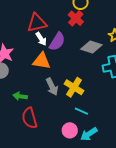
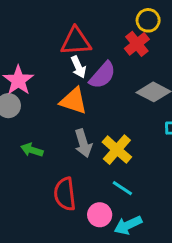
red semicircle: (30, 118) -> (65, 194), moved

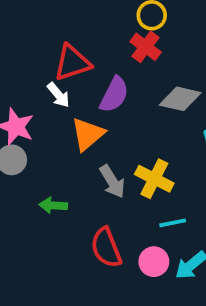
white arrow: (78, 67) -> (58, 95), moved
orange triangle: (74, 101) -> (88, 134), turned -44
cyan line: (122, 188) -> (173, 223), turned -30

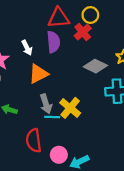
red triangle: (72, 63) -> (59, 18), moved
purple semicircle: (114, 95) -> (53, 42), moved, turned -45
cyan line: (173, 223) -> (52, 117), moved

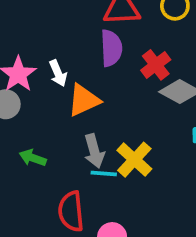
red cross: (83, 32) -> (156, 65), moved
white arrow: (27, 48) -> (58, 73), moved

